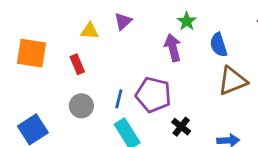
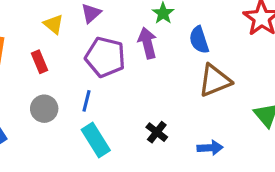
yellow triangle: (90, 31) -> (54, 24), turned 36
purple pentagon: (153, 95) -> (105, 57), moved

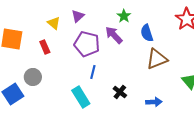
purple arrow: (147, 43) -> (114, 35), turned -30
blue line: (86, 101) -> (93, 72), moved
gray circle: (44, 109) -> (33, 77), moved

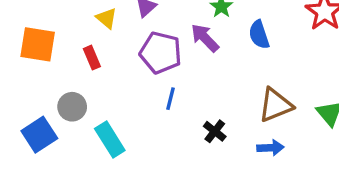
brown triangle: (157, 59) -> (275, 105), moved
cyan rectangle: (81, 97) -> (110, 140), moved

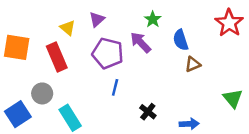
red rectangle: (92, 58) -> (57, 57), size x1.6
brown triangle: (275, 105) -> (193, 64), moved, size x0.6

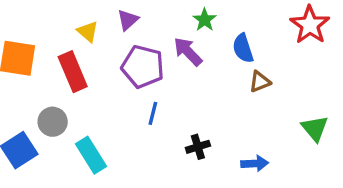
black cross: (148, 112) -> (198, 147), turned 35

